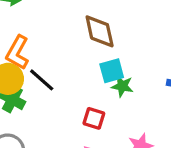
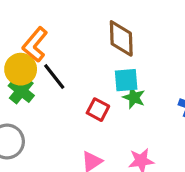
red square: (94, 118) -> (98, 110), moved

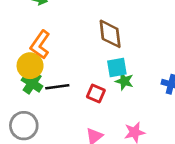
black line: (54, 76) -> (57, 87), moved, turned -55

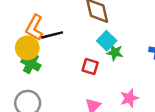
cyan square: (117, 68) -> (107, 41), turned -30
black line: (57, 87) -> (52, 35), moved

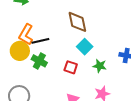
green star: (115, 52) -> (100, 66), moved
green cross: (31, 64) -> (39, 61), moved

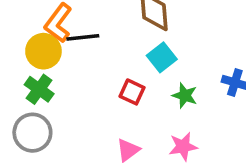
green cross: (39, 61) -> (39, 89), moved

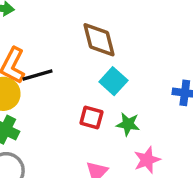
green star: (185, 95) -> (128, 124), moved

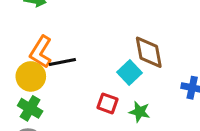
brown diamond: (99, 40) -> (149, 52), moved

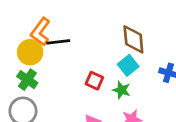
cyan square: (129, 72) -> (128, 65), moved

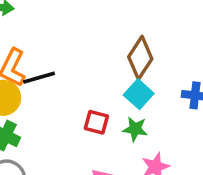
brown diamond: (133, 39) -> (140, 58), turned 48

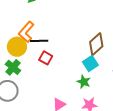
red square: (96, 122) -> (46, 58), moved

